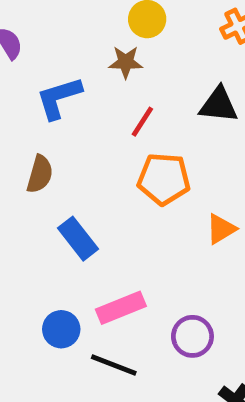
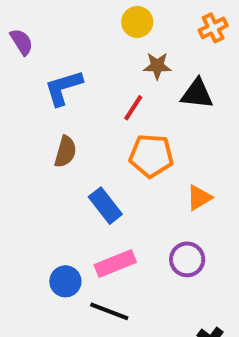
brown star: (126, 62) -> (157, 66), moved
brown semicircle: (40, 174) -> (65, 152), moved
blue rectangle: (78, 239) -> (105, 206), moved
purple circle: (192, 336) -> (187, 259), moved

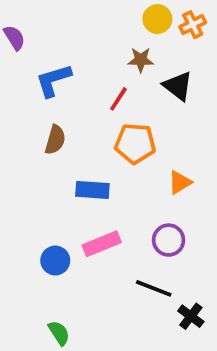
yellow circle: (137, 22) -> (157, 19), moved
black triangle: (197, 94) -> (178, 86), turned 32
blue rectangle: (105, 206) -> (92, 190), turned -48
black line: (109, 311) -> (154, 288), moved

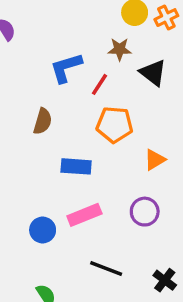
blue L-shape: (53, 80) -> (66, 68), moved
black line: (154, 288) -> (106, 268), moved

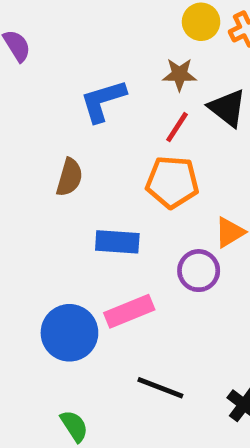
red line: (99, 84) -> (177, 127), moved
purple circle: (145, 212) -> (199, 271), moved
blue circle: (43, 230) -> (69, 333), size x1.5

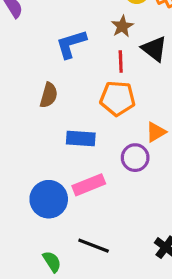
brown star: (179, 74) -> (122, 26), turned -30
red line: (177, 127) -> (121, 62), turned -35
black line: (160, 388) -> (94, 246), moved

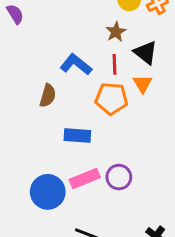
blue L-shape: (71, 44) -> (76, 64), moved, turned 56
orange triangle: (156, 132) -> (143, 84), moved, turned -30
purple circle: (135, 158) -> (119, 177), moved

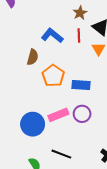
orange pentagon: (111, 98) -> (53, 76), moved, turned 30
blue rectangle: (77, 136) -> (81, 85), moved

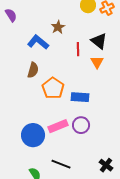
brown star: (80, 13) -> (58, 27), moved
blue L-shape: (52, 36) -> (38, 42), moved

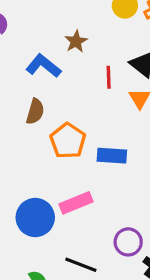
purple circle: (81, 125) -> (128, 242), moved

